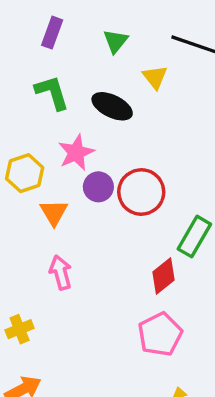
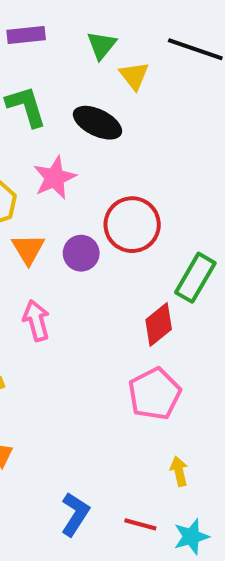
purple rectangle: (52, 33) -> (26, 35), turned 64
yellow triangle: (155, 77) -> (134, 76), moved
purple circle: (98, 187) -> (81, 253), moved

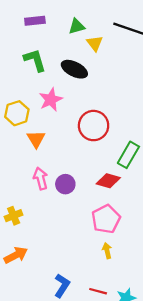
green triangle: (102, 45) -> (77, 26), turned 36
purple circle: (81, 253) -> (65, 184), moved
red diamond: (159, 325) -> (108, 181), turned 55
yellow arrow: (179, 471) -> (107, 251), moved

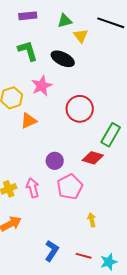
orange triangle: (36, 139) -> (29, 121), turned 36
pink arrow: (41, 178) -> (33, 188), moved
pink pentagon: (106, 219) -> (70, 187), moved

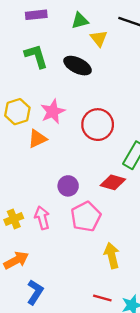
pink star: (42, 86) -> (53, 112), moved
yellow arrow: (92, 220) -> (112, 256), size x1.5
blue L-shape: (52, 251) -> (35, 292), moved

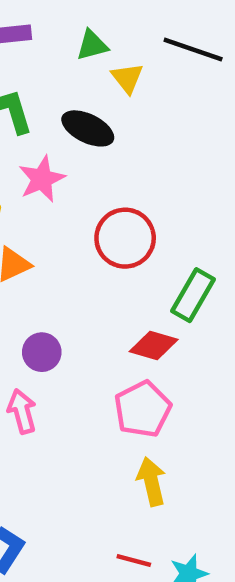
pink star: (53, 112) -> (42, 179), moved
purple circle: (68, 186) -> (42, 352), moved
pink pentagon: (86, 217) -> (143, 409), moved

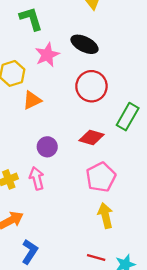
black ellipse: (88, 128) -> (84, 44), moved
red diamond: (154, 346) -> (91, 138), moved

